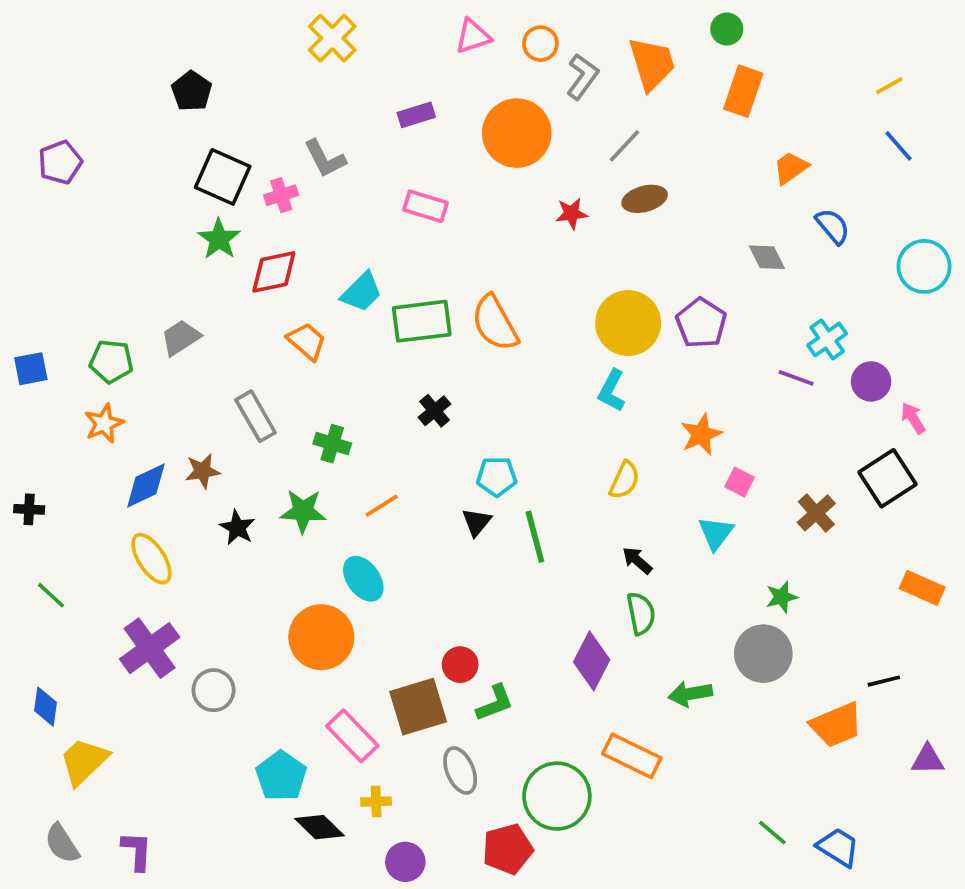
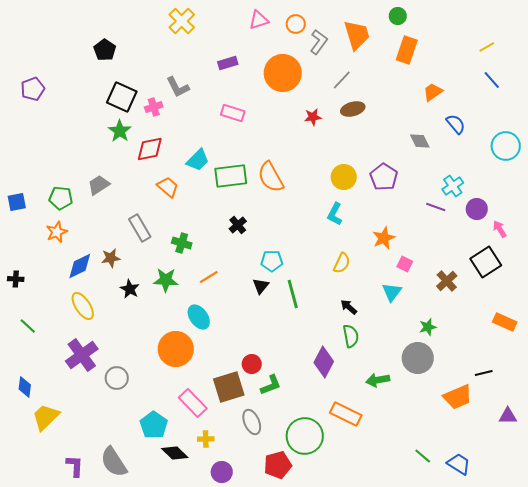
yellow circle: (628, 323) -> (344, 177), size x0.7
gray semicircle: (62, 844) -> (114, 462), moved, size x1.4

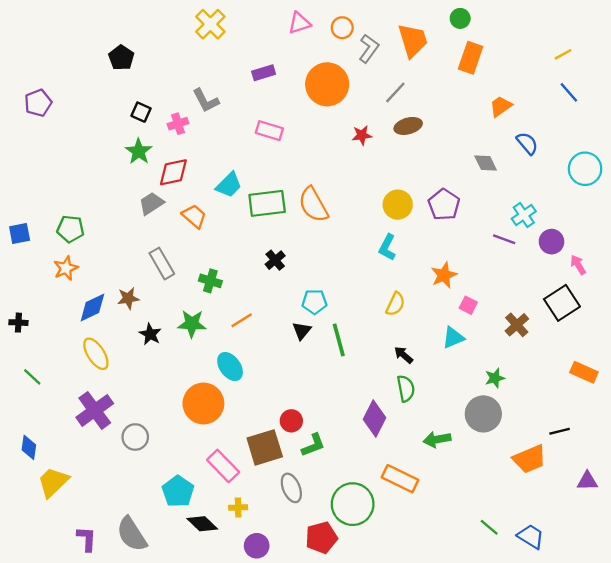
black square: (122, 97) -> (141, 112), size x0.6
gray trapezoid: (99, 185) -> (151, 203), moved
cyan triangle: (392, 292) -> (453, 338), turned 30

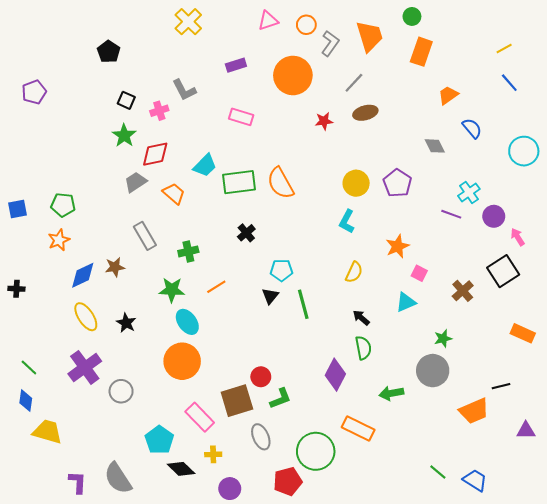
green cross: (210, 281) -> (188, 251), turned -30
black star: (150, 334) -> (126, 323), moved
cyan ellipse: (230, 366) -> (187, 322), moved
green line: (32, 377) -> (29, 367), moved
yellow trapezoid: (53, 482) -> (48, 432), turned 60

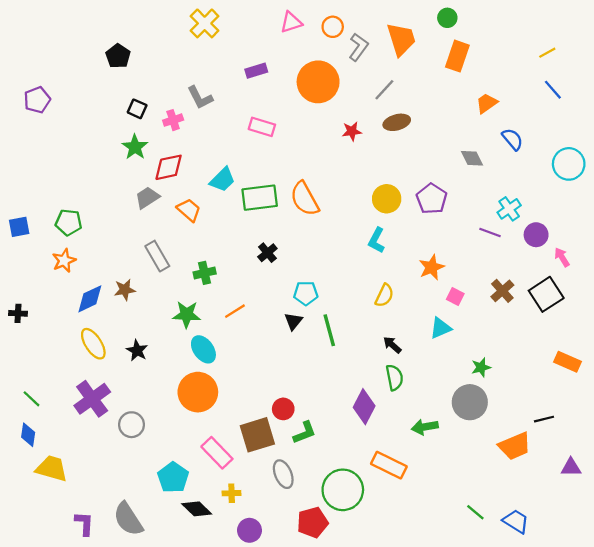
brown cross: (463, 291) -> (502, 291), moved

